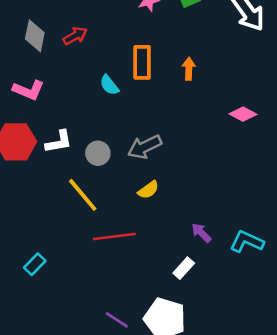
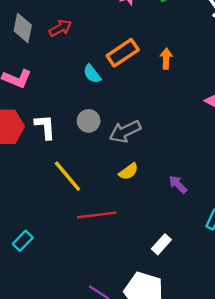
orange rectangle: (142, 62) -> (123, 53), turned 56
white L-shape: (59, 142) -> (45, 127), turned -84
gray circle: (98, 153) -> (89, 121), moved
purple arrow: (201, 233) -> (178, 184), moved

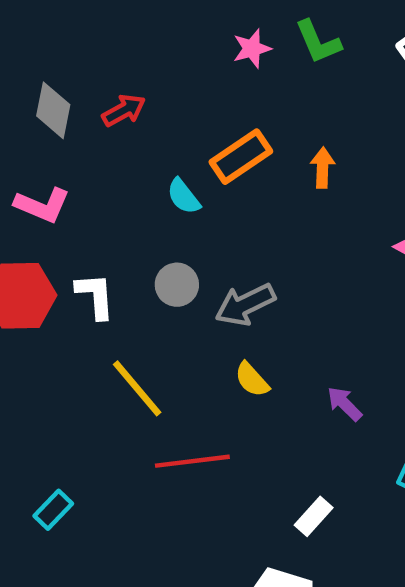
yellow semicircle: (129, 171) -> (252, 380), turned 84

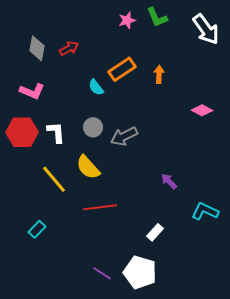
yellow semicircle: (252, 380) -> (88, 167), moved, size x1.5
yellow line: (137, 388) -> (54, 179), moved

